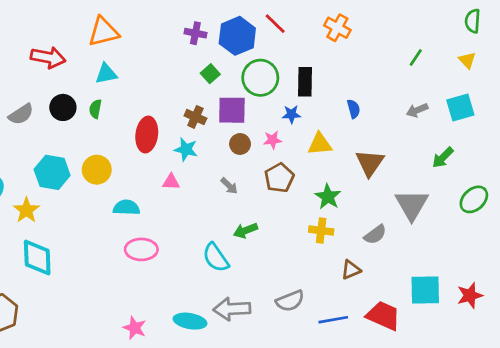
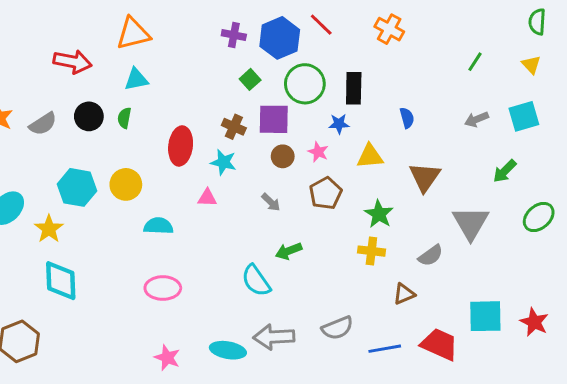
pink star: (272, 140) -> (318, 152), turned 30
pink ellipse: (141, 249) -> (163, 288), moved
red star: (470, 295) -> (534, 322), turned -30

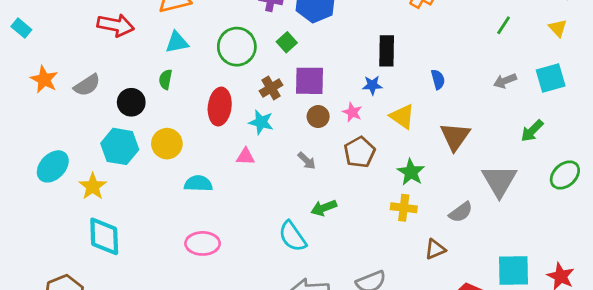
green circle: (305, 84) -> (237, 47), moved
black circle: (89, 116) -> (131, 102), moved
brown cross: (234, 127) -> (271, 88), turned 35
yellow triangle: (370, 156) -> (402, 117), turned 40

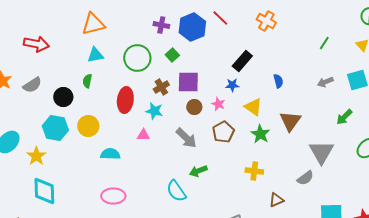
red arrow: (116, 25) -> (36, 44), moved
black rectangle: (387, 51) -> (242, 61), turned 40
gray arrow: (307, 161) -> (186, 138), size x1.6
green star: (411, 172) -> (260, 134), moved
gray semicircle: (461, 212) -> (305, 178), moved

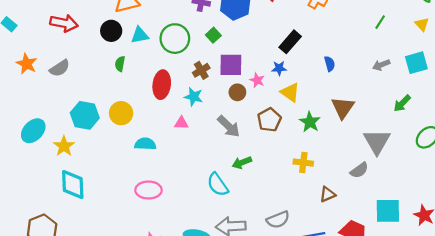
cyan triangle: (95, 55) -> (140, 35), moved
black circle: (63, 97) -> (111, 31), moved
pink star: (218, 104) -> (257, 80), moved
yellow triangle: (253, 107) -> (290, 92), moved

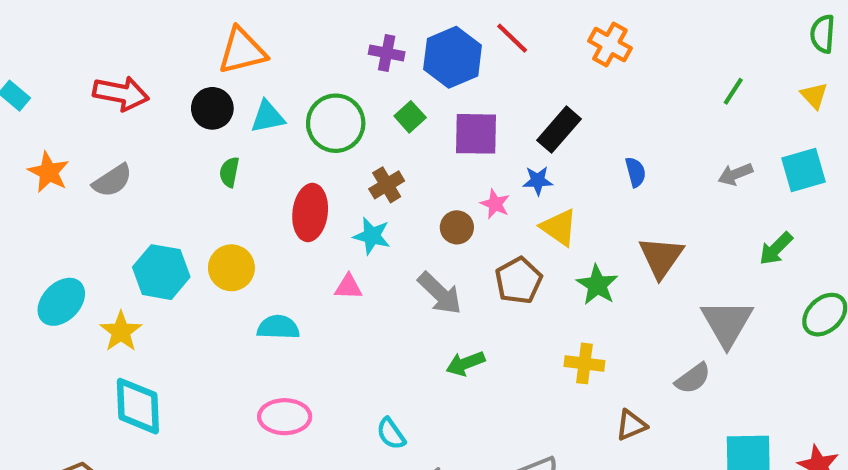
purple square: (231, 65) -> (476, 134), moved
cyan semicircle: (218, 185) -> (391, 434), moved, size x0.7

